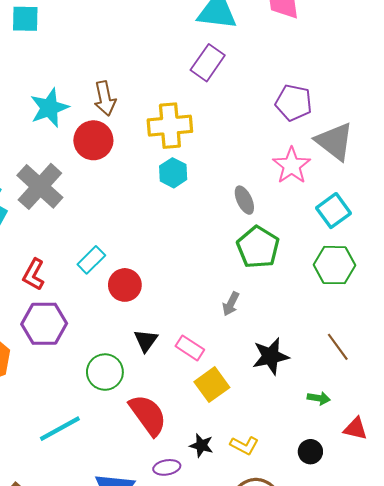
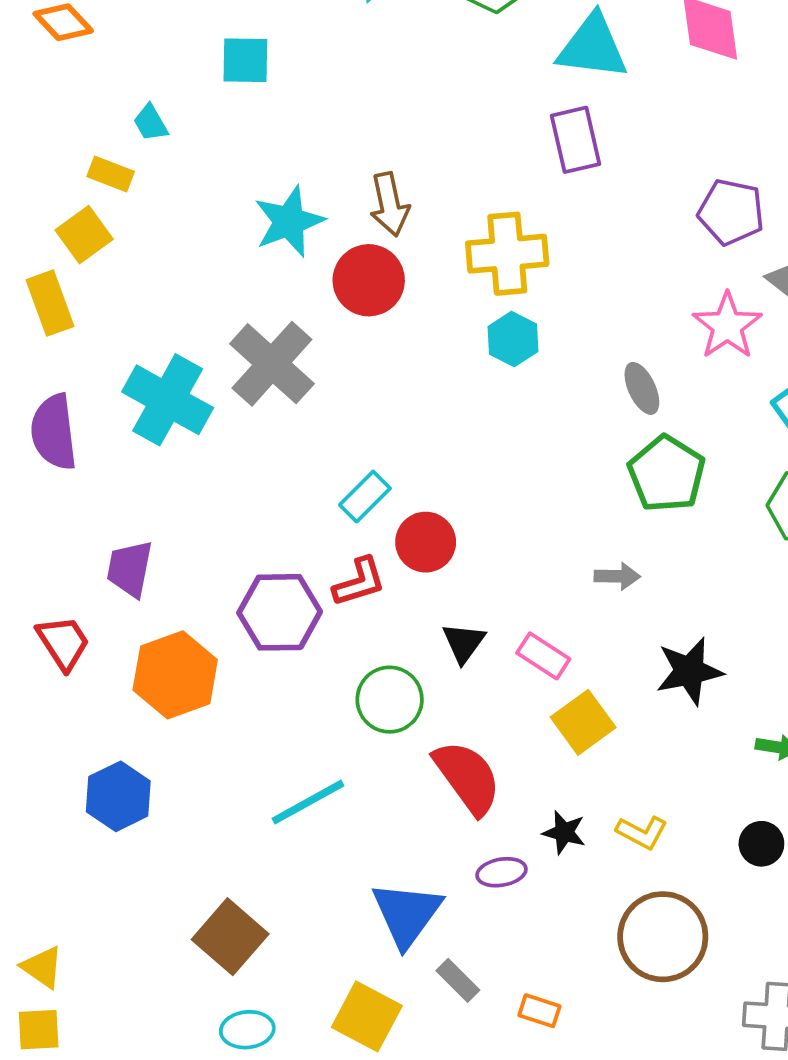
purple rectangle: (208, 63) -> (576, 140), turned -48
red L-shape: (34, 275) -> (359, 582), moved, turned -136
gray arrow: (231, 304) -> (617, 576), turned -115

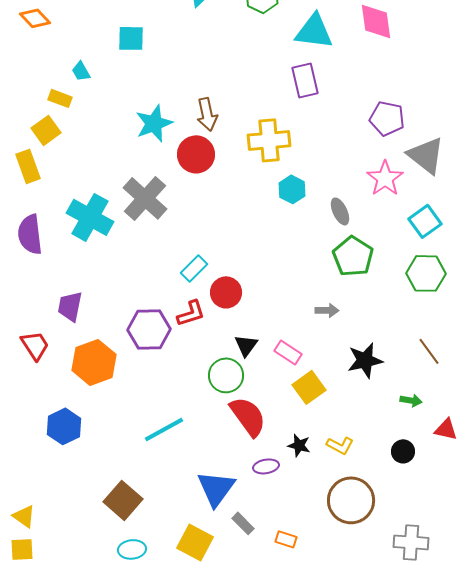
cyan hexagon: (513, 339) -> (292, 189), moved
green circle: (390, 700) -> (226, 375), moved

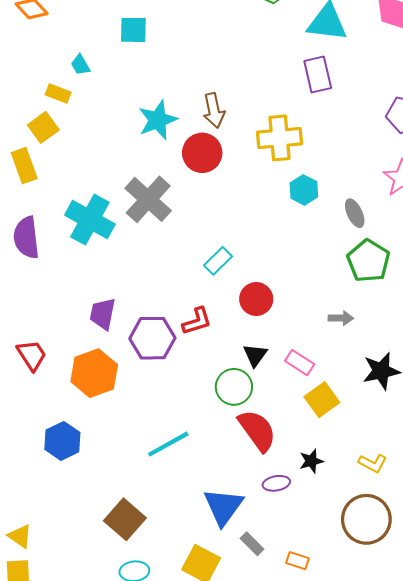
cyan rectangle: (194, 268) -> (218, 261), moved
red circle: (226, 292) -> (256, 299), moved
purple trapezoid: (70, 306) -> (103, 314), moved
black star: (299, 445) -> (311, 461), turned -30
yellow L-shape: (340, 445) -> (373, 463), moved

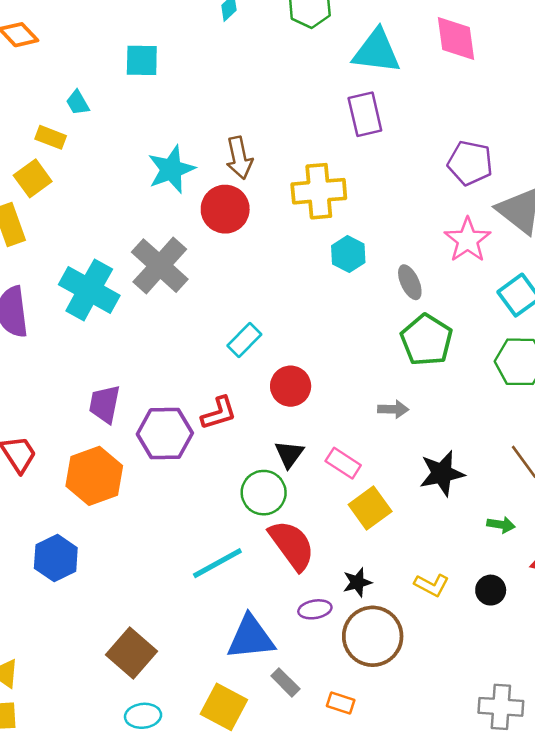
cyan line: (168, 444) -> (217, 563), moved
blue triangle: (223, 507) -> (251, 638), turned 48
brown circle: (366, 519) -> (373, 636), moved

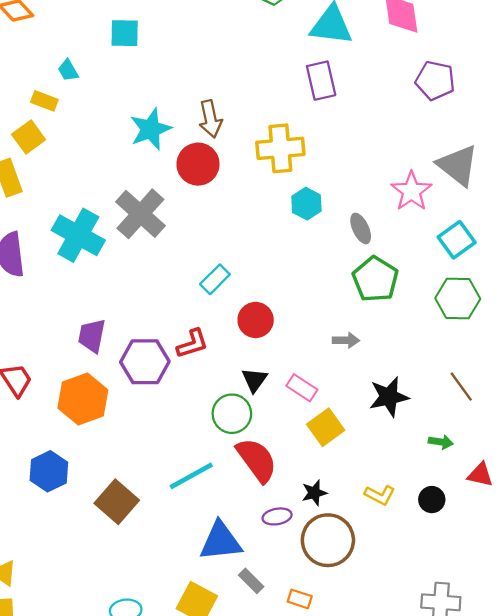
purple pentagon: (470, 163) -> (435, 81), moved
brown square: (131, 653) -> (117, 502), moved

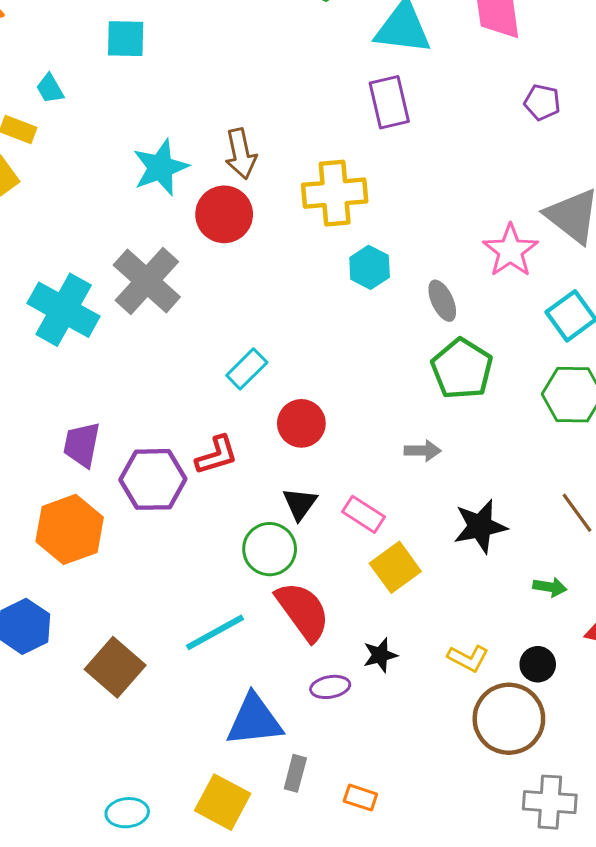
purple pentagon: (435, 81) -> (542, 102), size x0.7
brown circle: (328, 540) -> (509, 719), moved
gray rectangle: (251, 581) -> (295, 773), turned 60

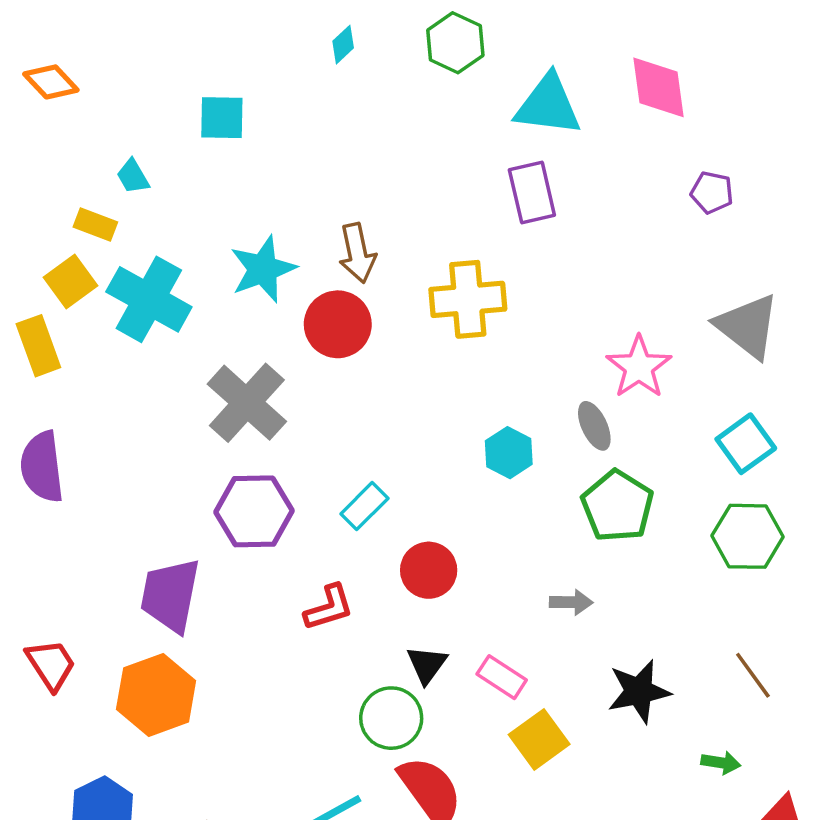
pink star: (510, 251) -> (639, 367), moved
cyan hexagon: (370, 267) -> (509, 453), moved
cyan cross: (64, 310) -> (149, 299), moved
purple trapezoid: (82, 445) -> (170, 595), size x1.4
purple hexagon: (153, 479) -> (254, 511), moved

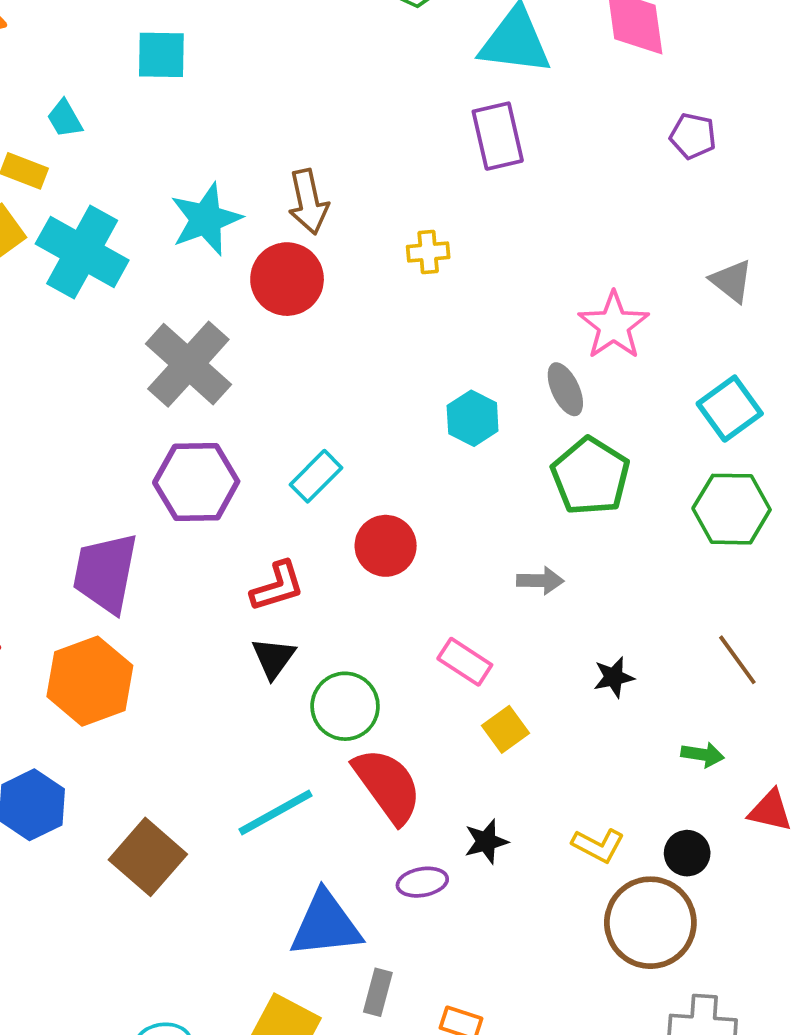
yellow cross: (468, 299) -> (428, 252), size x0.5
gray triangle: (748, 326) -> (732, 281), size x0.6
black triangle: (427, 665) -> (274, 658), moved
black star: (639, 691) -> (614, 677), size x0.6
yellow square: (539, 739) -> (505, 729), size x0.7

